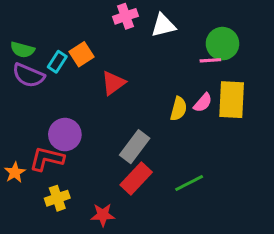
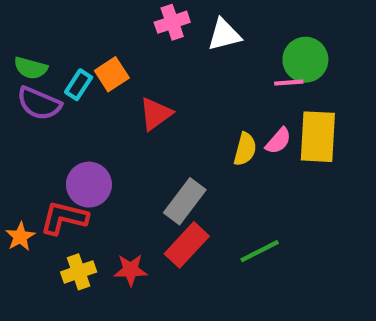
red star: (103, 215) -> (131, 270), moved

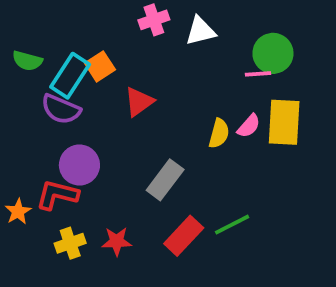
cyan rectangle: (79, 85) -> (70, 76), size x1.6
purple semicircle: (39, 103) -> (61, 109), moved
red rectangle: (187, 245) -> (184, 236), moved

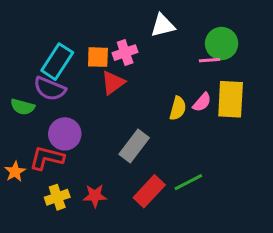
pink cross: (154, 20) -> (125, 53), moved
green semicircle: (27, 61) -> (23, 107), moved
orange square: (100, 66) -> (98, 57), moved, turned 35

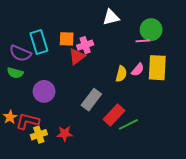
pink cross: (125, 53) -> (85, 45), moved
cyan rectangle: (57, 62) -> (39, 42), turned -50
purple semicircle: (50, 89) -> (20, 53), moved
red L-shape: (47, 158) -> (28, 121), moved
red rectangle: (149, 191) -> (114, 115), moved

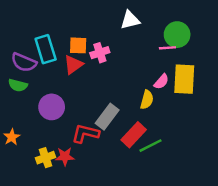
red triangle: (77, 56) -> (73, 65), moved
yellow semicircle: (121, 74) -> (147, 100), moved
red L-shape: (28, 121) -> (85, 133), moved
red star: (65, 134) -> (65, 156), moved

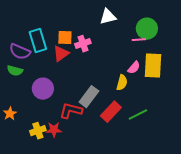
green line: (151, 146) -> (138, 115), moved

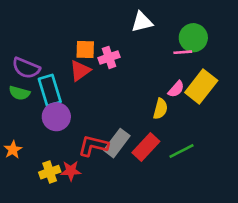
cyan rectangle: (38, 41) -> (50, 90), moved
yellow rectangle: (153, 66) -> (201, 86), turned 35
gray rectangle: (89, 97) -> (117, 143), moved

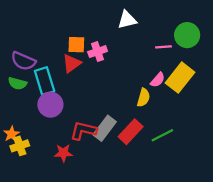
green circle: (193, 38) -> (187, 35), moved
yellow cross: (50, 172) -> (20, 146), moved

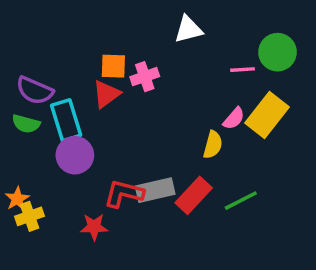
gray rectangle: (105, 128) -> (155, 190), turned 40

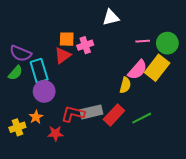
green circle: (277, 52) -> (167, 43), moved
pink semicircle: (234, 119) -> (138, 70), size x1.5
green semicircle: (26, 124) -> (15, 73), turned -63
orange star: (17, 199) -> (36, 117), moved

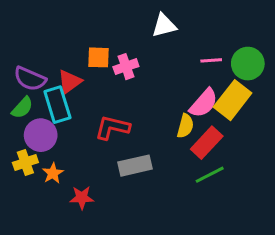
red triangle: (63, 55) -> (70, 82), moved
purple circle: (44, 91) -> (41, 135), moved
red L-shape: (73, 114) -> (112, 127), moved
red rectangle: (114, 115) -> (207, 143), moved
yellow cross: (17, 127) -> (25, 163), moved

